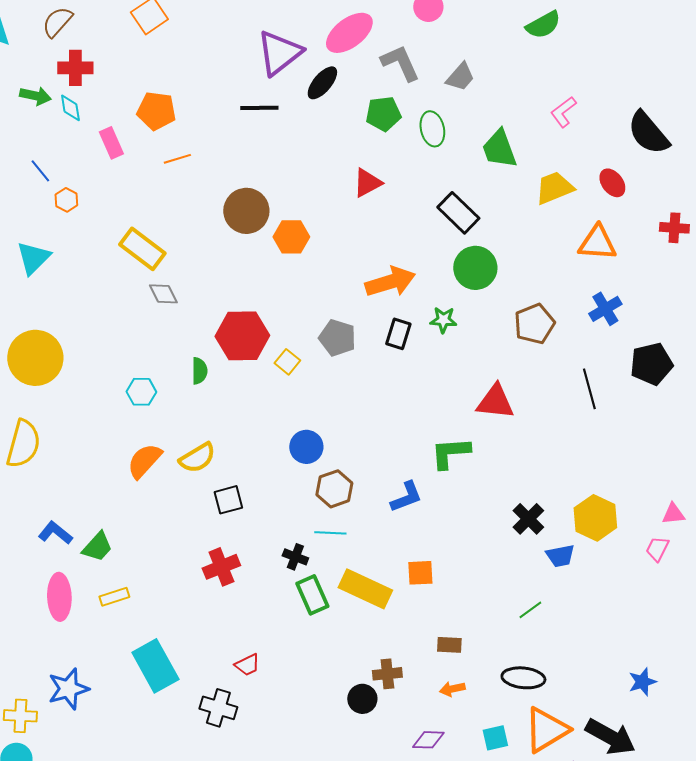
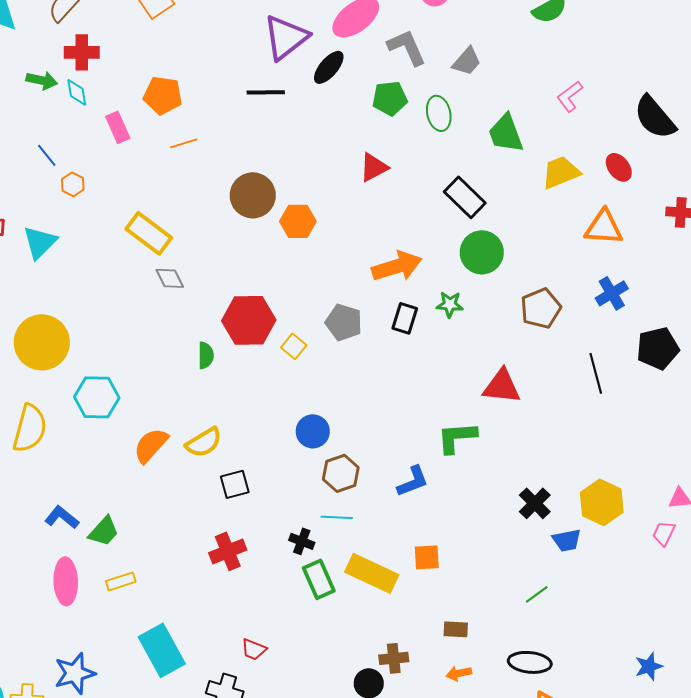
cyan hexagon: (141, 392) -> (97, 397), moved, size x1.5
red trapezoid: (247, 665) -> (254, 649), turned 48

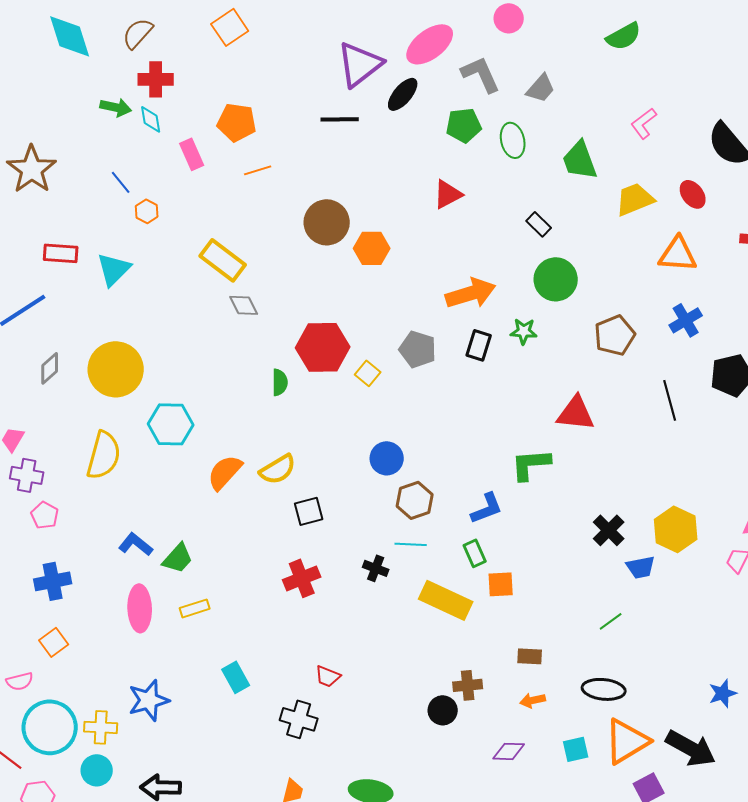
black rectangle: (465, 197) -> (539, 224), size x0.6
green rectangle: (319, 579) -> (475, 553), moved, size x0.7
cyan rectangle: (162, 650) -> (236, 677), size x0.6

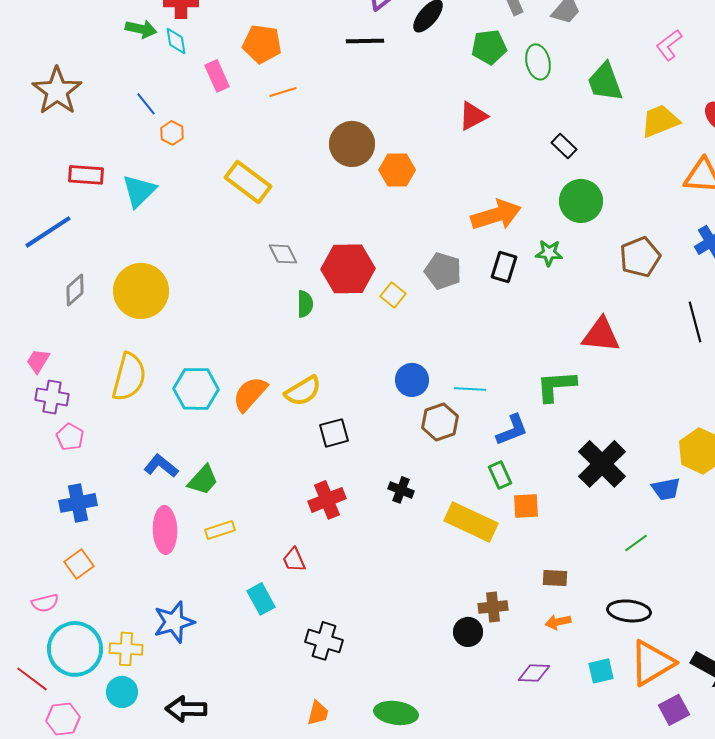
gray diamond: (244, 305) -> (283, 254), moved
cyan hexagon: (171, 424) -> (196, 389), moved
black cross: (609, 530) -> (602, 464), moved, size x1.5
cyan line: (411, 544) -> (470, 389), moved
red trapezoid: (328, 676) -> (294, 560), moved, turned 44

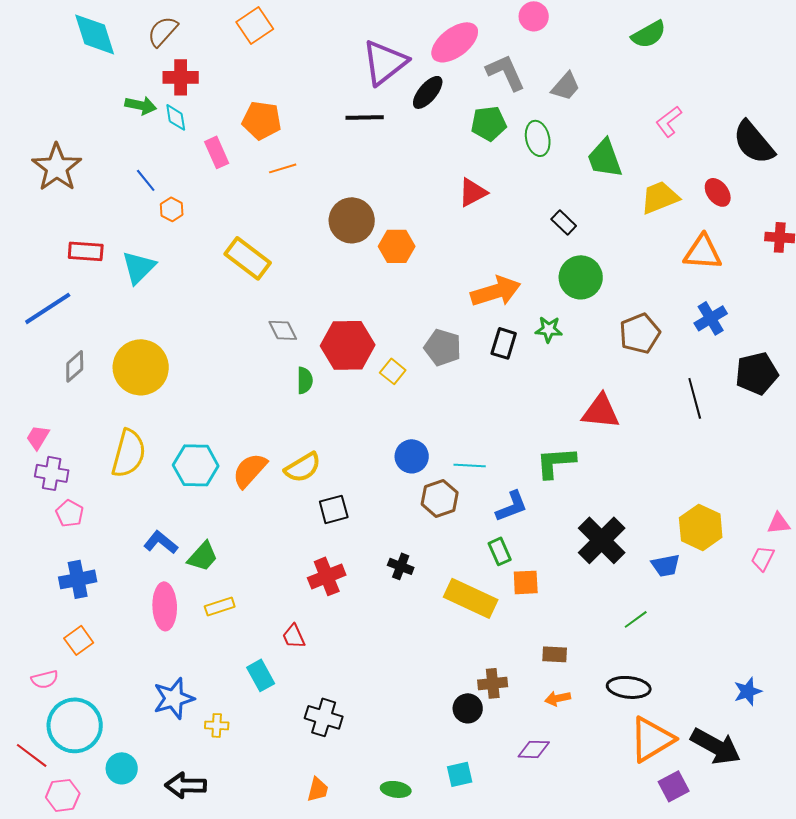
yellow cross: (126, 649) -> (217, 725), moved, size x0.7
cyan square: (601, 671) -> (460, 774), moved
green ellipse: (396, 713) -> (396, 789), size x0.7

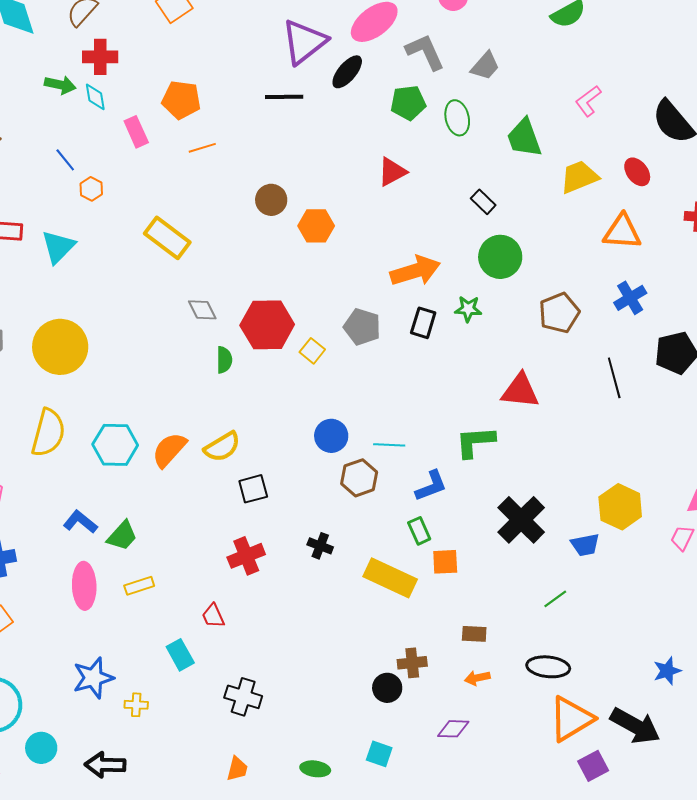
brown circle: (352, 220) -> (271, 200), size x0.7
cyan square: (460, 774) -> (379, 754), turned 32

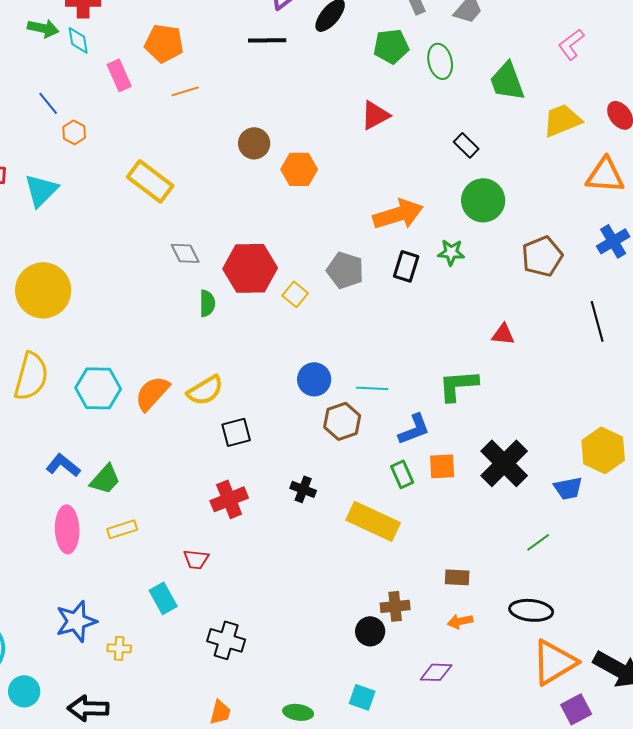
red triangle: (520, 391) -> (503, 334), size x0.6
orange square: (445, 562) -> (442, 466), moved
red trapezoid: (213, 616) -> (196, 559), turned -60

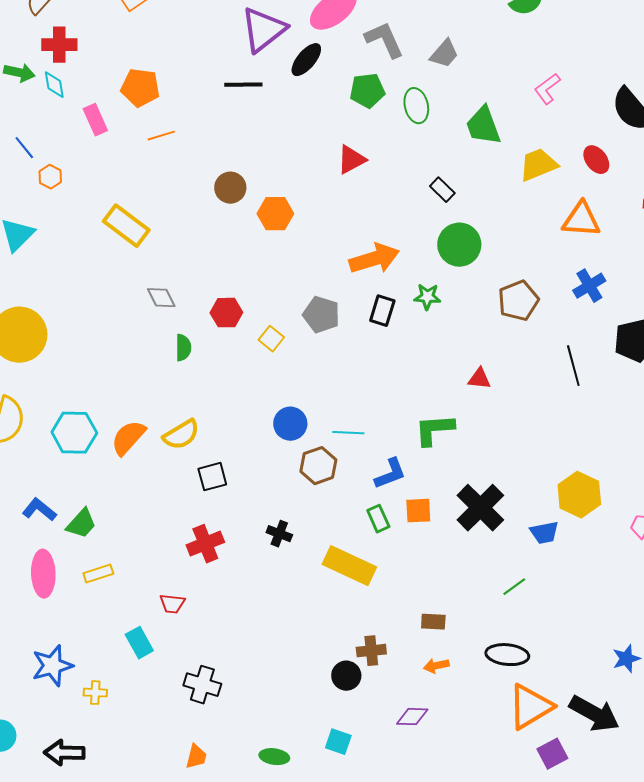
red hexagon: (250, 268) -> (226, 313), size x0.6

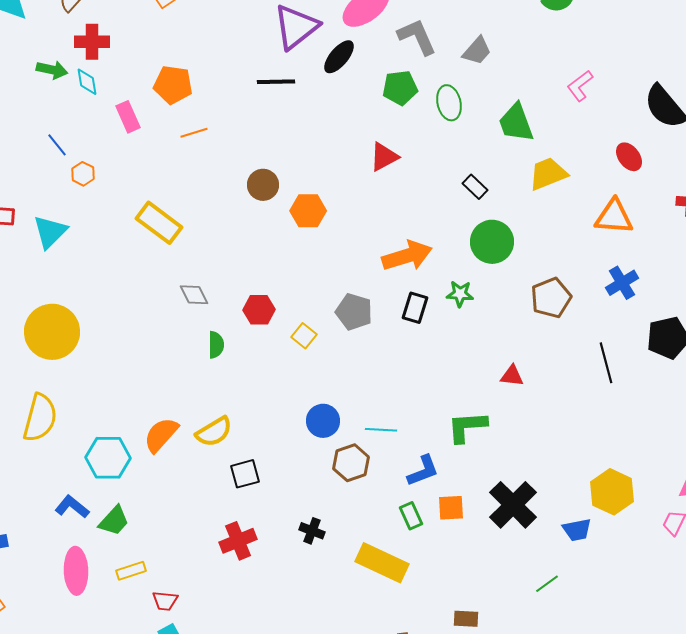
yellow trapezoid: (538, 165) -> (548, 174), moved
cyan hexagon: (74, 433) -> (108, 458), moved
red trapezoid: (172, 604) -> (165, 601), moved

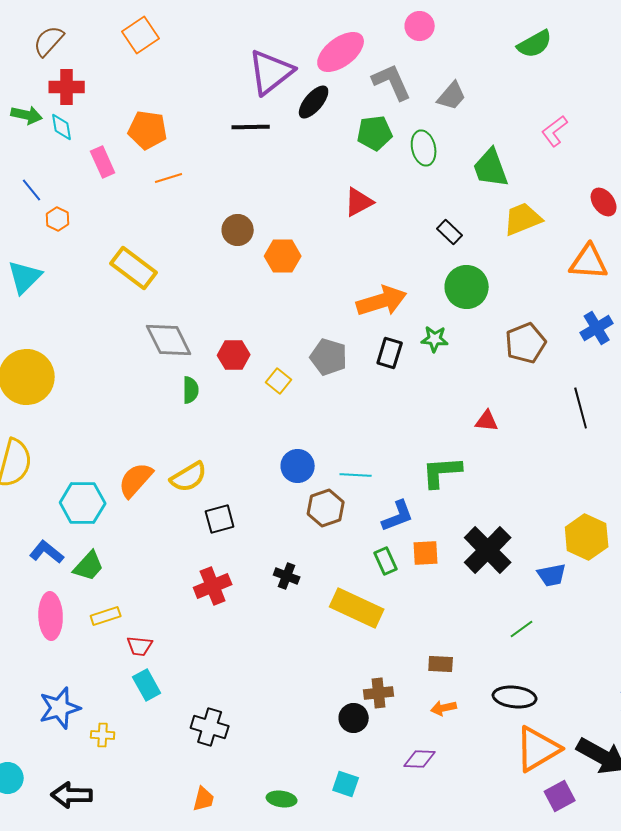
gray diamond: (194, 295) -> (169, 340), size x1.6

